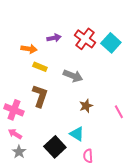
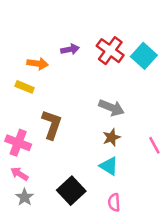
yellow rectangle: (40, 67) -> (25, 87), moved
gray arrow: (73, 76) -> (111, 108), moved
cyan triangle: (77, 134) -> (109, 166), moved

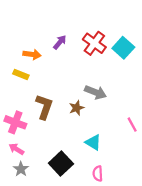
purple arrow: (70, 49) -> (60, 42), turned -40
brown star: (111, 137) -> (77, 108), moved

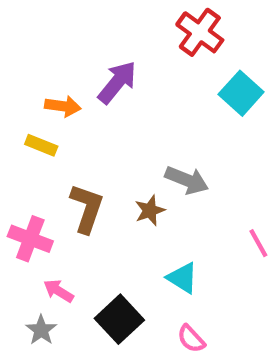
purple arrow: (60, 42) -> (117, 82), size x1.5
red cross: (94, 43) -> (200, 32), moved
pink arrow: (16, 149) -> (59, 291), moved
pink semicircle: (98, 174) -> (191, 339), turned -40

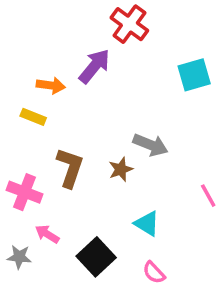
red cross: (200, 32) -> (129, 24), moved
cyan square: (241, 93) -> (194, 75), turned 32
gray star: (41, 330) -> (19, 257), moved, turned -30

